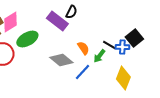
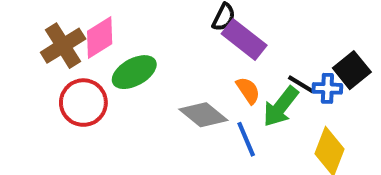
purple rectangle: (57, 21) -> (244, 40), moved
green arrow: (99, 56) -> (281, 107), size x1.5
blue line: (82, 72) -> (246, 139), turned -66

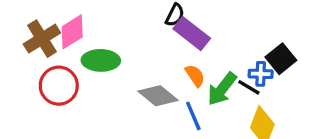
green ellipse: (134, 72) -> (101, 60), turned 30
black line: (301, 84) -> (249, 87), moved

